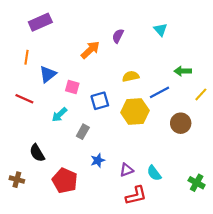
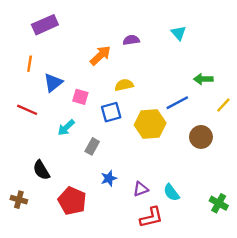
purple semicircle: (118, 36) -> (131, 40), turned 56
yellow semicircle: (131, 76) -> (124, 85), moved

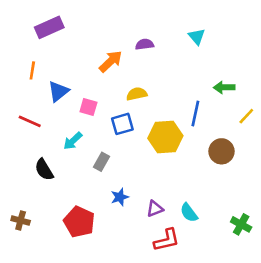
blue line: (177, 103) -> (195, 114), turned -50
black semicircle: (41, 170) -> (44, 170), moved

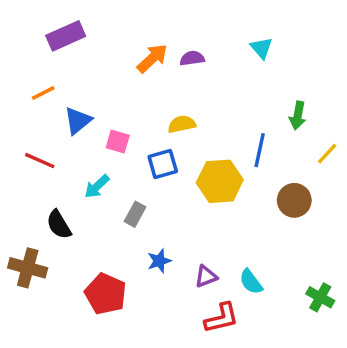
orange arrow: (111, 61) -> (152, 58), moved
orange line: (32, 70) -> (43, 93), turned 54
green arrow: (224, 87) -> (298, 115), turned -78
brown cross: (21, 220) -> (28, 268), moved, size x1.5

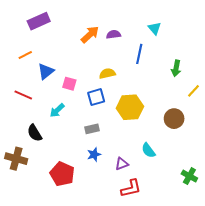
blue line: (260, 150) -> (139, 54), moved
gray rectangle: (135, 214) -> (92, 129), moved, turned 48
cyan semicircle: (251, 282) -> (148, 150), moved

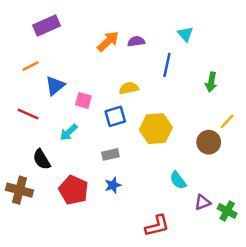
yellow line: (194, 91) -> (227, 121), moved
purple triangle: (122, 164) -> (203, 202), moved
red pentagon: (62, 174) -> (74, 190), moved

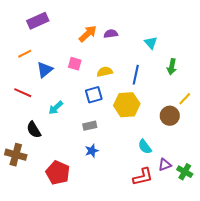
cyan triangle: (185, 34) -> (151, 43), moved
blue line: (167, 65) -> (136, 75), moved
pink square: (83, 100) -> (75, 64), moved
red pentagon: (74, 190) -> (58, 173), moved
red L-shape: (157, 226) -> (143, 177), moved

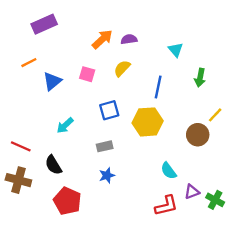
yellow semicircle: (105, 72) -> (122, 68), moved, turned -35
red line: (23, 93) -> (21, 146), moved
black semicircle: (34, 130) -> (53, 165), moved

